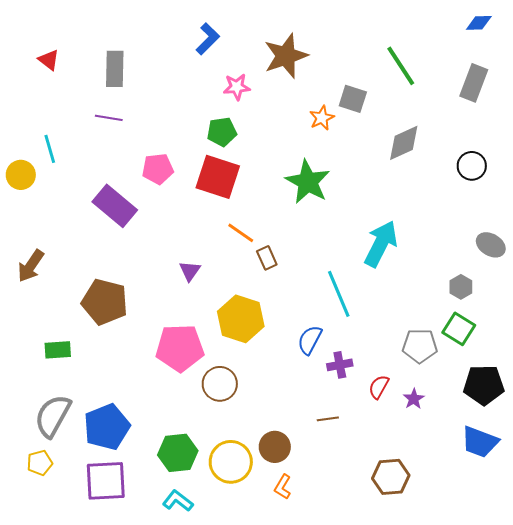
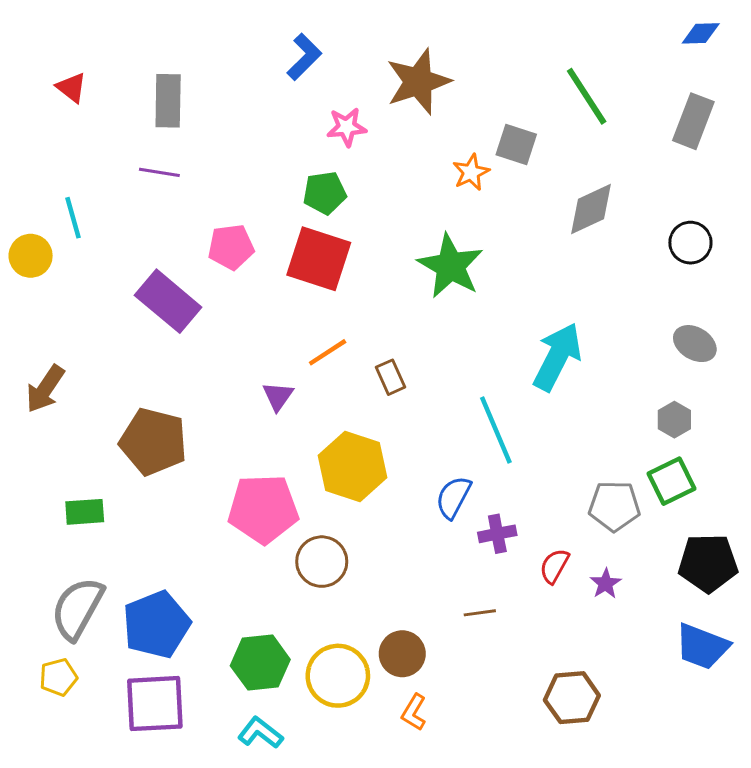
orange line: (241, 233) -> (328, 352), moved, turned -68
gray ellipse: (491, 245) -> (695, 344), moved
green square: (459, 329) -> (671, 481), turned 32

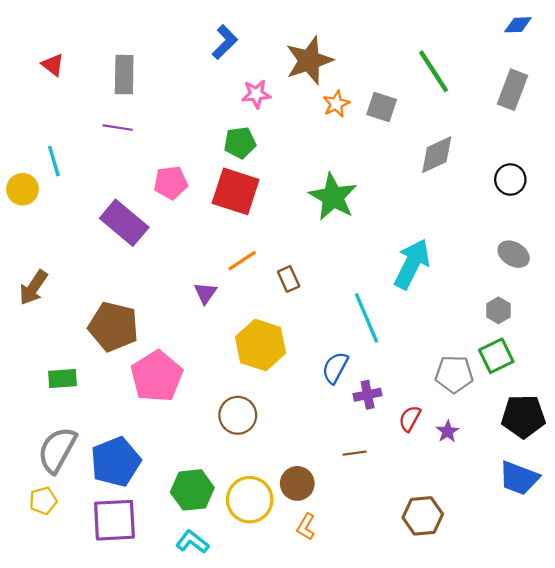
orange star: (471, 172) -> (336, 104), moved
pink pentagon: (263, 509) -> (157, 376), moved, turned -30

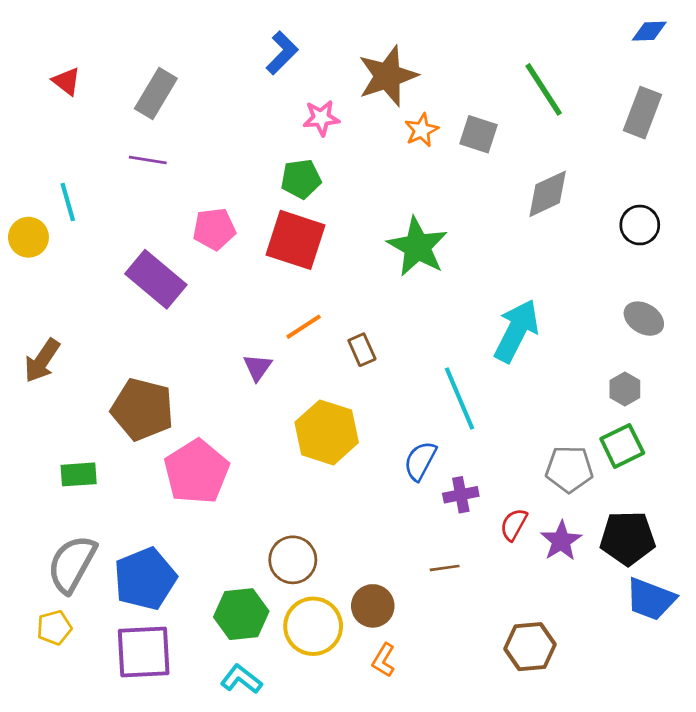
gray rectangle: (124, 75) -> (156, 94), turned 30
brown circle: (238, 415) -> (293, 560), moved
black pentagon: (523, 416) -> (628, 538), moved
purple star: (448, 432) -> (561, 541), size x1.4

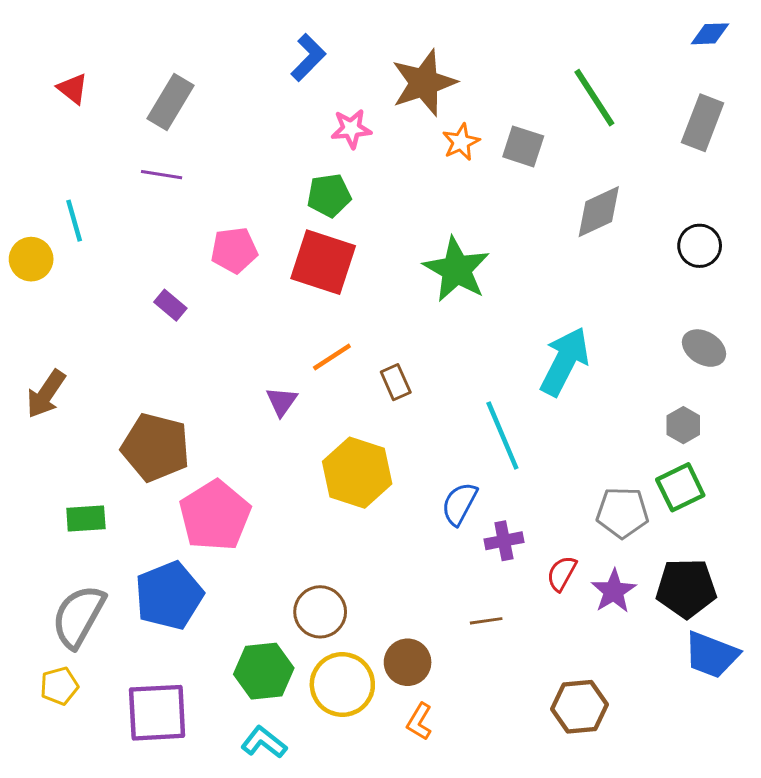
purple rectangle: (156, 279) -> (170, 305), size x0.5
blue pentagon: (145, 579) -> (169, 596), moved

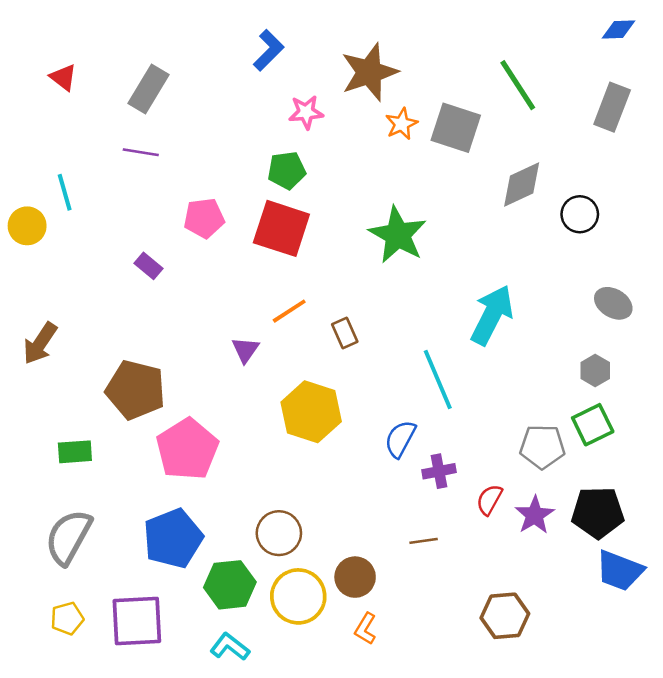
gray square: (523, 146) -> (456, 128), size x1.4
black circle: (700, 246) -> (580, 214), moved
blue pentagon: (169, 596) -> (173, 538), moved
yellow pentagon: (59, 686) -> (67, 618), moved

